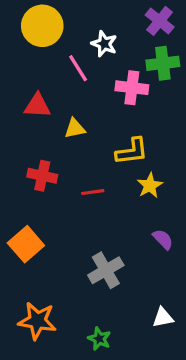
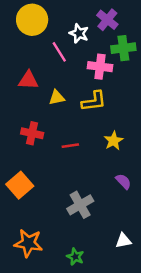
purple cross: (160, 21) -> (107, 20), moved
yellow L-shape: (132, 151) -> (94, 101), moved

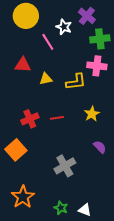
pink cross: (100, 67) -> (97, 66), moved
red cross: (32, 133) -> (30, 119), moved, turned -36
white triangle: (123, 241) -> (85, 210), moved, turned 32
orange star: (28, 243) -> (23, 197), turned 30

